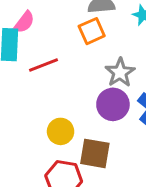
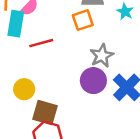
yellow circle: (61, 131) -> (24, 89), moved
brown square: (95, 153) -> (45, 113), moved

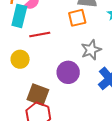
purple circle: (93, 81) -> (68, 72), moved
yellow circle: (24, 89) -> (20, 59), moved

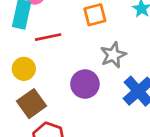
brown square: (38, 95) -> (32, 104), moved, turned 35

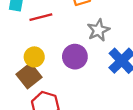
yellow circle: (24, 69) -> (34, 57), moved

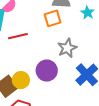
yellow circle: (34, 57) -> (21, 80), moved

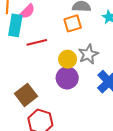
yellow circle: (21, 80) -> (68, 59), moved

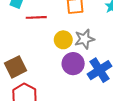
purple circle: (67, 78) -> (73, 64), moved

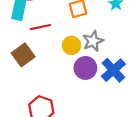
brown square: (15, 67) -> (23, 55), moved

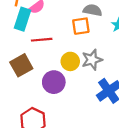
purple circle: (85, 68) -> (54, 82), moved

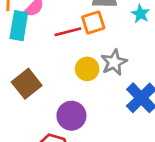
red line: (42, 40) -> (68, 32), moved
purple circle: (54, 82) -> (71, 116), moved

